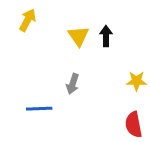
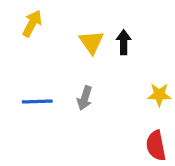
blue line: (39, 109) -> (37, 101), moved

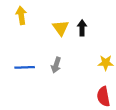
yellow arrow: (32, 23) -> (21, 15), turned -36

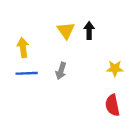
yellow arrow: (21, 15) -> (23, 48), moved

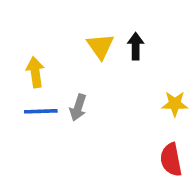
gray arrow: (61, 71) -> (78, 108), moved

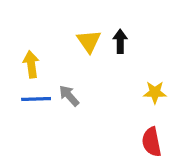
gray arrow: (78, 108) -> (69, 96), turned 120

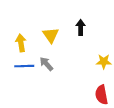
yellow triangle: (89, 41) -> (51, 35), moved

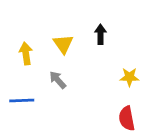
blue line: (24, 66) -> (22, 101), moved

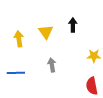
gray arrow: (58, 80) -> (52, 65), moved, turned 32

